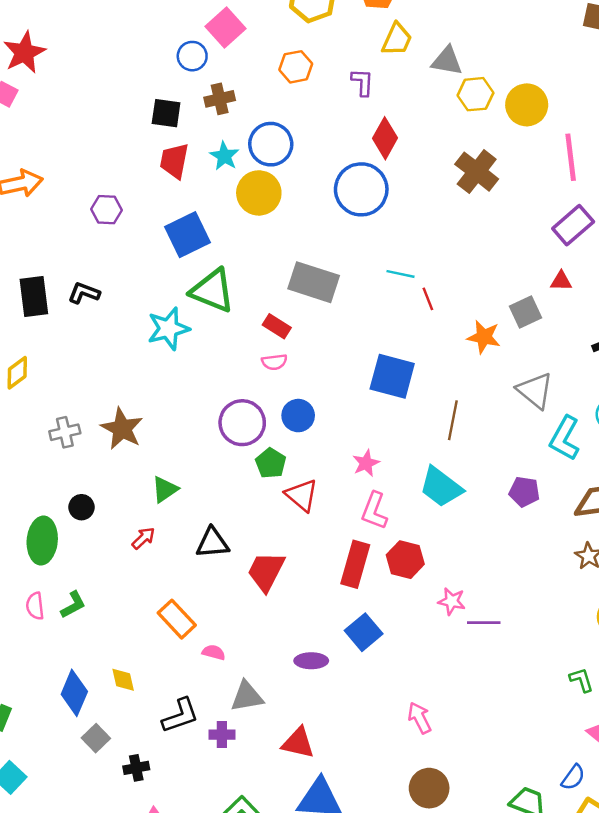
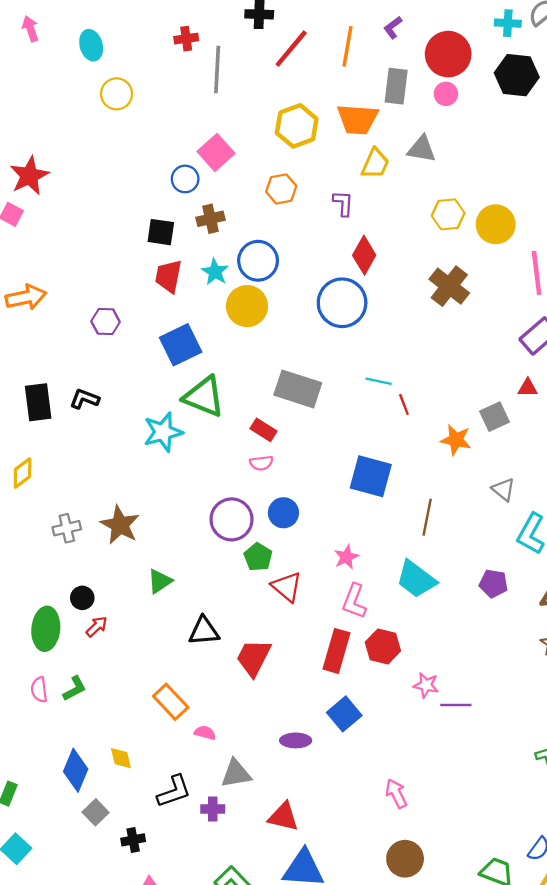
gray triangle: (447, 61) -> (422, 149), moved
gray triangle: (535, 391) -> (503, 490), size x0.7
red arrow: (143, 538) -> (97, 627), moved

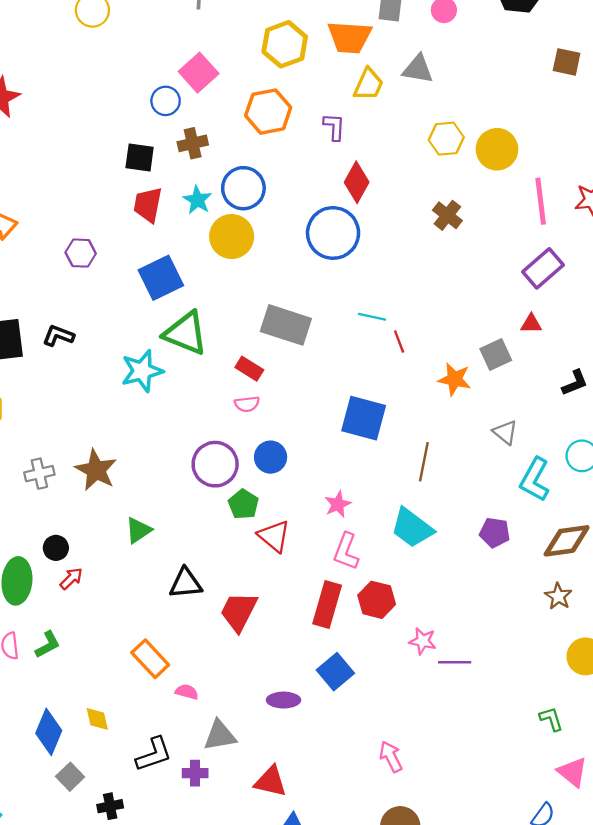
orange hexagon: (281, 189) -> (268, 112), size x1.4
brown cross: (449, 286) -> (447, 215), size x0.7

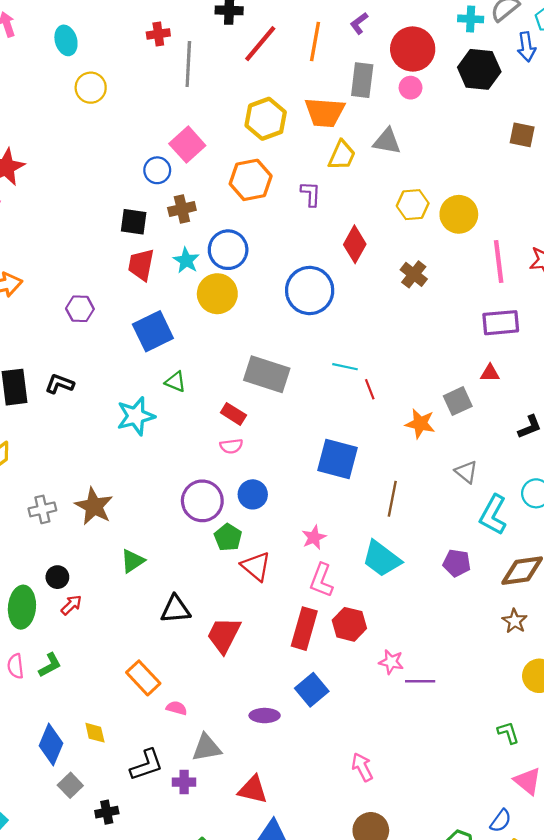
red diamond: (357, 182) -> (355, 244), moved
purple rectangle: (543, 268) -> (501, 323), turned 36
green triangle: (186, 333) -> (175, 382), size x0.5

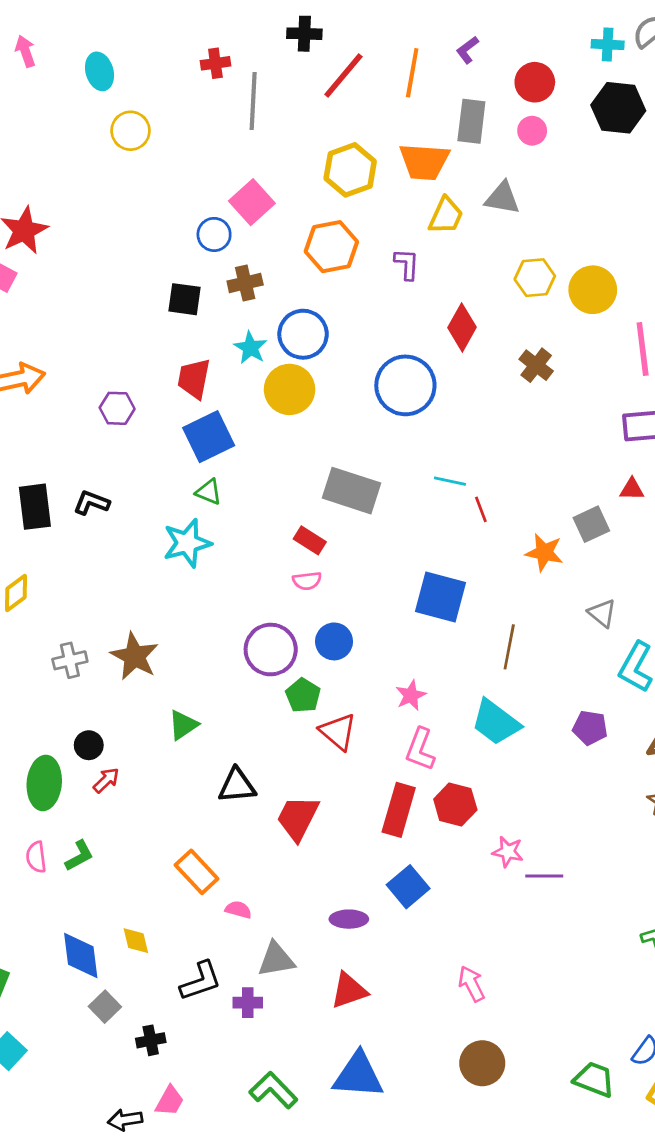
red circle: (413, 49) -> (535, 82), size x0.7
red trapezoid: (141, 265) -> (194, 379), moved
green triangle: (175, 382) -> (209, 492), moved
blue diamond: (51, 745) -> (81, 955), turned -30
red triangle: (253, 790) -> (349, 990), moved, turned -32

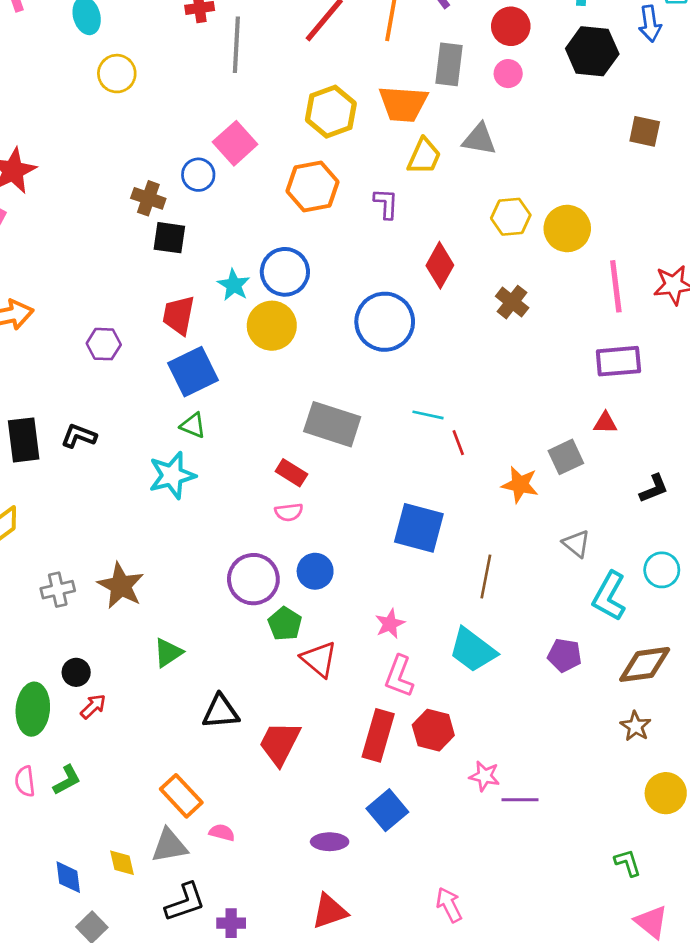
brown cross: (245, 283) -> (148, 198), moved, turned 32
blue diamond: (81, 955) -> (68, 877), size x0.7
gray triangle: (276, 959) -> (169, 846), moved

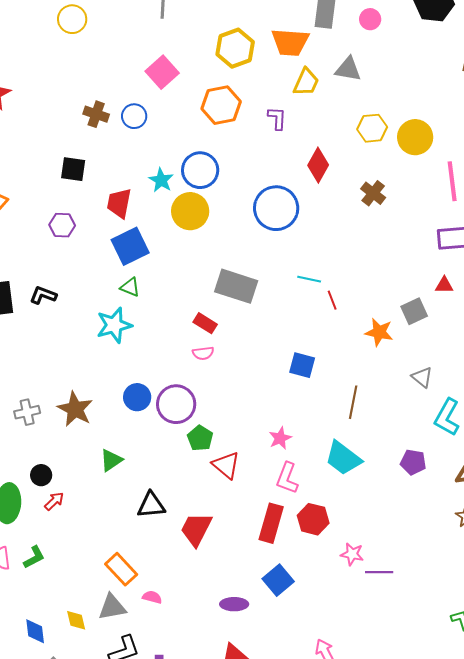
blue circle: (198, 175) -> (134, 116), moved
black square: (169, 238) -> (73, 169), moved
blue square: (419, 528) -> (302, 365), size x0.7
blue circle: (315, 571) -> (137, 397), moved

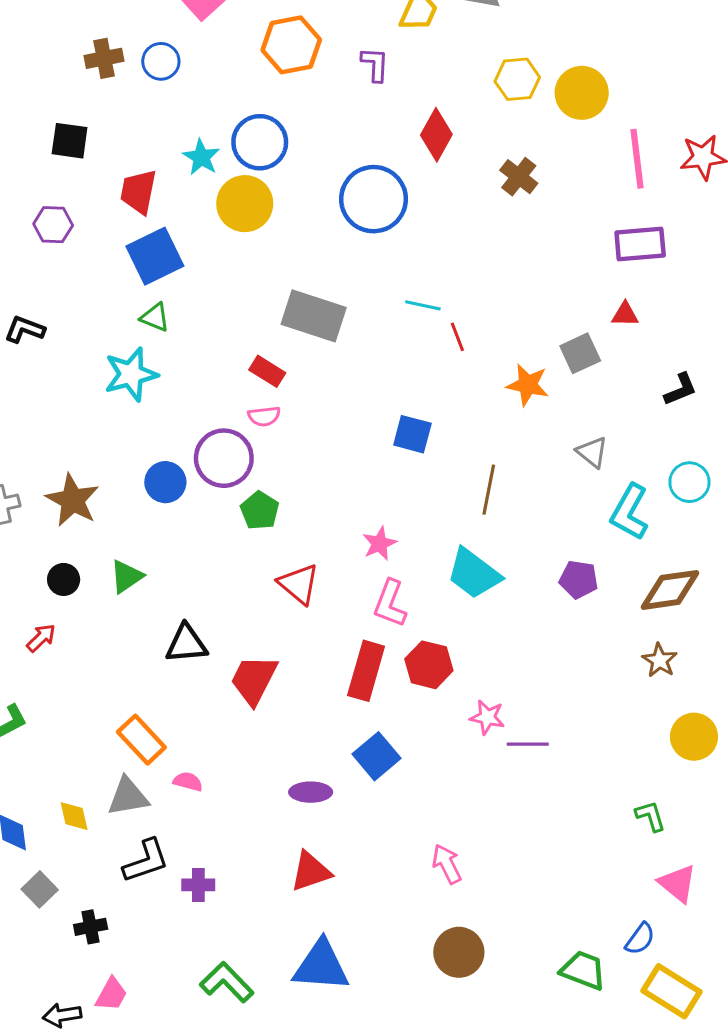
brown cross: (96, 114) -> (104, 58), turned -30
purple circle: (176, 404) -> (224, 458), moved
green pentagon: (200, 438) -> (260, 511), moved
black circle: (41, 475) -> (64, 579), moved

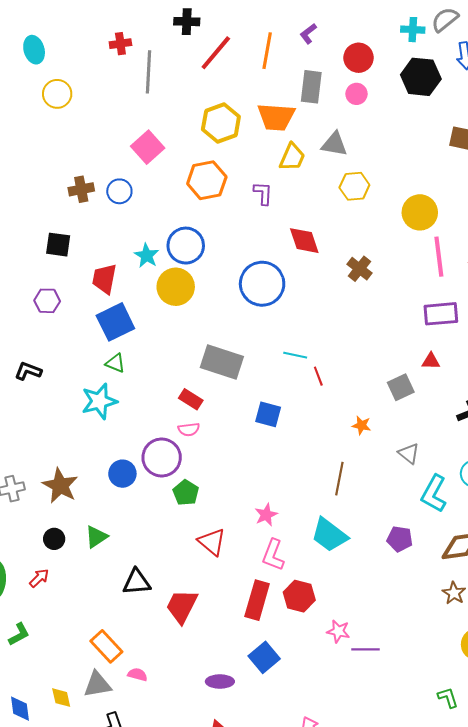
yellow hexagon: (517, 79) -> (354, 186), moved
yellow circle: (582, 93) -> (420, 212), moved
red diamond: (436, 135) -> (304, 241), turned -48
orange star: (528, 385) -> (362, 425), moved, size x0.7
blue square: (412, 434) -> (268, 414), moved

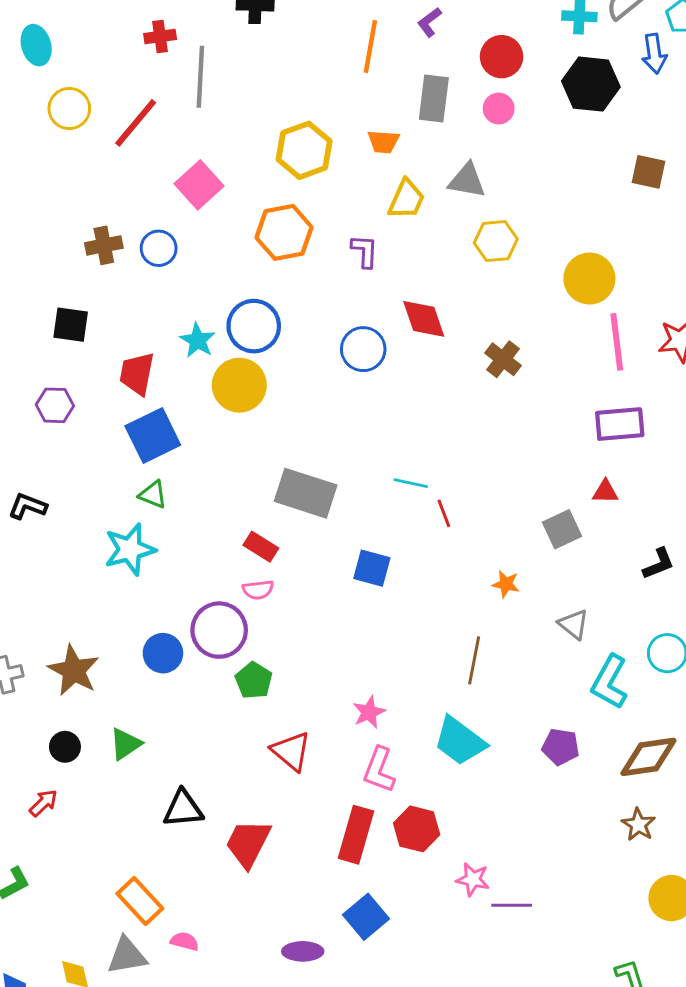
red line: (216, 53) -> (136, 123), moved
orange trapezoid: (276, 117) -> (383, 142), size x0.6
blue circle: (262, 284) -> (363, 349), moved, size x0.7

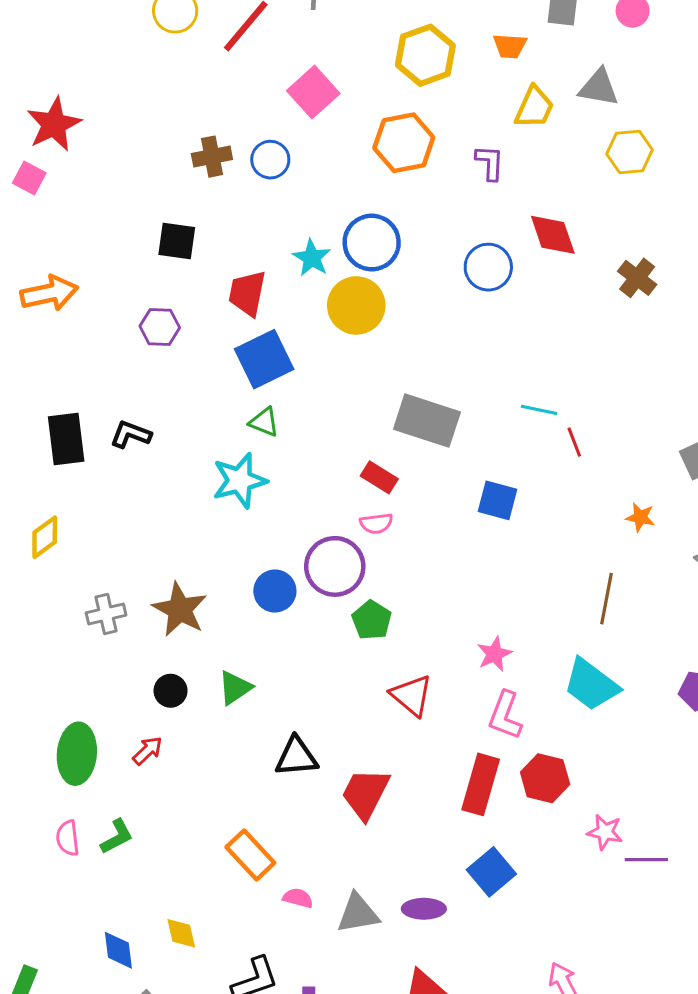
gray triangle: (127, 956) -> (358, 913), moved

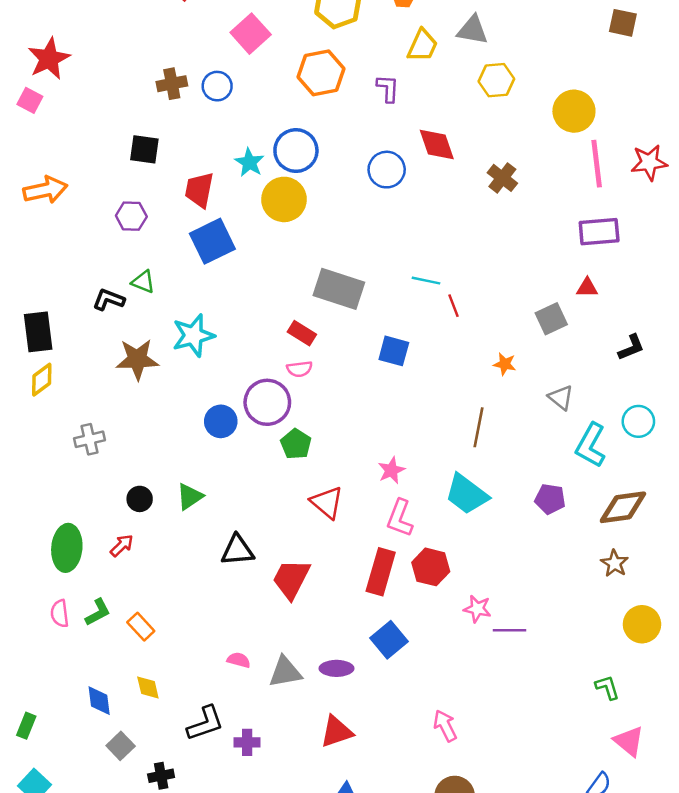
green triangle: (264, 422) -> (143, 282), moved
black rectangle: (66, 439) -> (38, 332), moved
brown star: (180, 609) -> (137, 359), moved, turned -30
orange rectangle: (250, 855) -> (141, 627), moved, size x0.7

